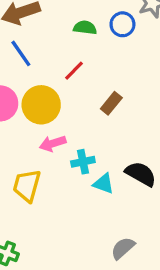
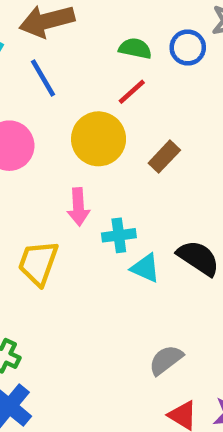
red line: (74, 71) -> (132, 92), moved
yellow circle: (41, 105) -> (99, 139), moved
pink arrow: (53, 143) -> (78, 207), turned -80

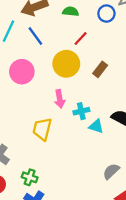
green semicircle: (135, 48) -> (71, 12), moved

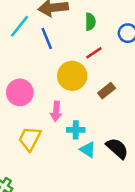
green semicircle: (71, 12) -> (90, 22), turned 70
pink circle: (22, 72) -> (20, 92), moved

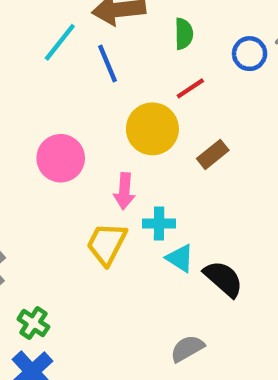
yellow trapezoid: (30, 139) -> (107, 244), moved
black semicircle: (117, 148) -> (223, 279), moved

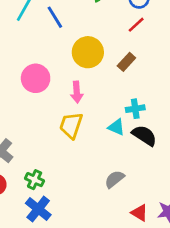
red line: (190, 88) -> (136, 25), moved
cyan cross: (159, 224) -> (135, 109), moved
gray semicircle: (187, 349) -> (115, 179), moved

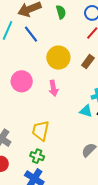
yellow trapezoid: (71, 125) -> (41, 131), moved
green cross: (35, 180) -> (37, 156), moved

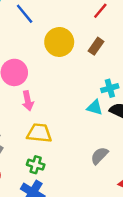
pink arrow: (53, 88) -> (28, 101), moved
yellow trapezoid: (41, 131) -> (39, 133), turned 85

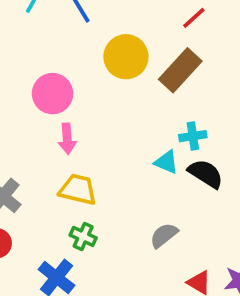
brown rectangle: (96, 46) -> (180, 70), size x1.6
green cross: (36, 165) -> (83, 236), moved

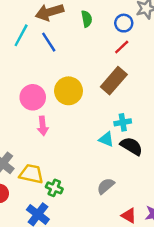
yellow circle: (126, 57) -> (68, 91), moved
yellow trapezoid: (78, 189) -> (31, 174), moved

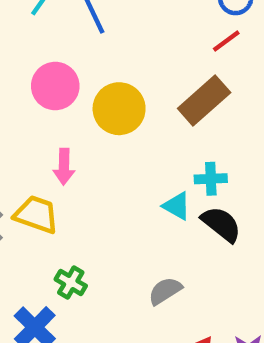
pink circle: (33, 97) -> (55, 86), moved
yellow trapezoid: (31, 174) -> (36, 214), moved

